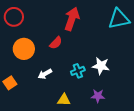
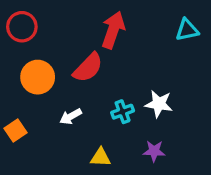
cyan triangle: (119, 19) -> (187, 30), size x0.7
red semicircle: (56, 43) -> (88, 68), size x1.5

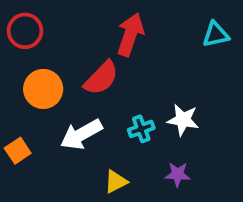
white arrow: (71, 116) -> (81, 134), size x1.6
yellow triangle: (101, 157) -> (116, 182), turned -30

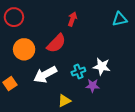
red arrow: (130, 35) -> (72, 19), size x0.6
purple star: (178, 174) -> (93, 86), moved

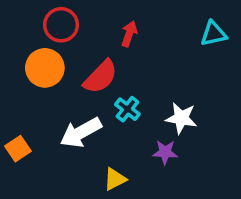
red circle: (14, 17) -> (61, 25), moved
orange circle: (24, 49) -> (45, 68), moved
cyan cross: (78, 71) -> (127, 109), moved, turned -32

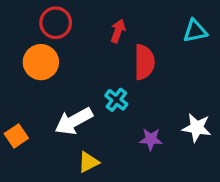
red semicircle: (101, 77) -> (144, 62), moved, turned -44
white star: (181, 118) -> (197, 128), moved
yellow triangle: (115, 179) -> (88, 162), moved

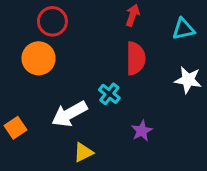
red arrow: (118, 31) -> (133, 15), moved
white star: (197, 128) -> (188, 80), moved
purple star: (151, 139) -> (142, 131), turned -30

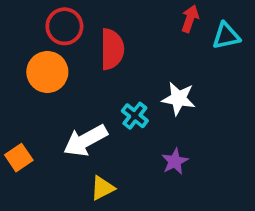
red arrow: (133, 15) -> (190, 19), moved
red semicircle: (136, 58) -> (112, 49), moved
white star: (188, 80) -> (179, 99), moved

